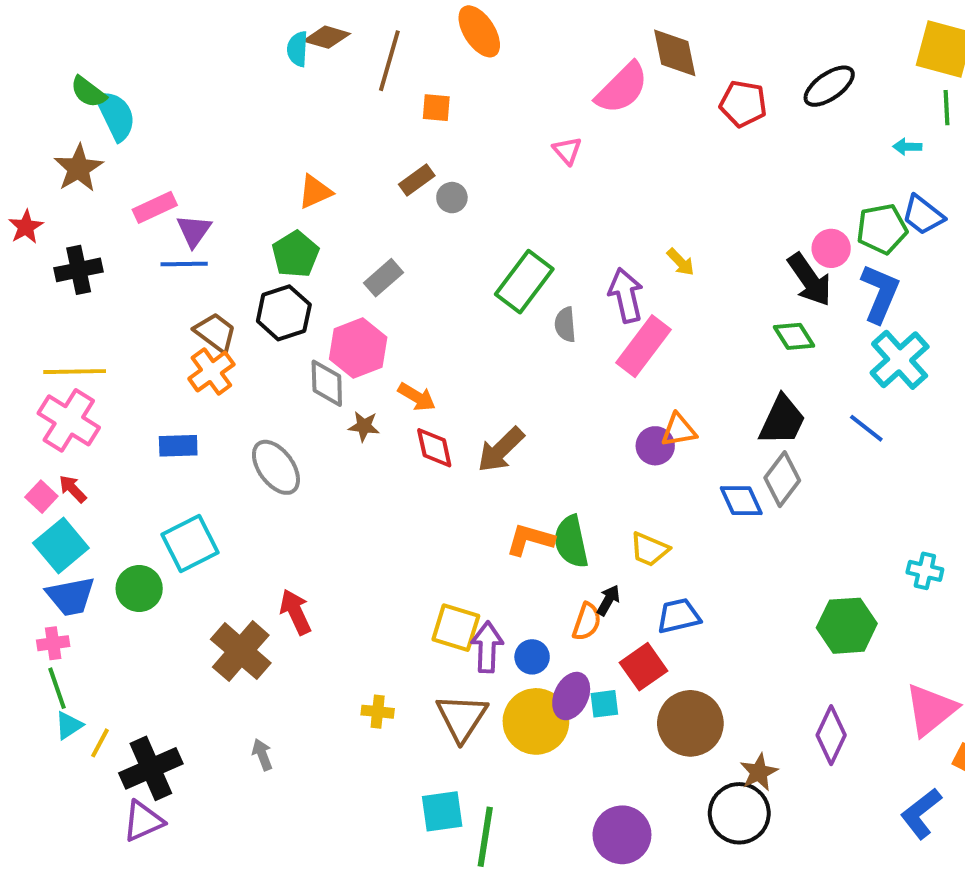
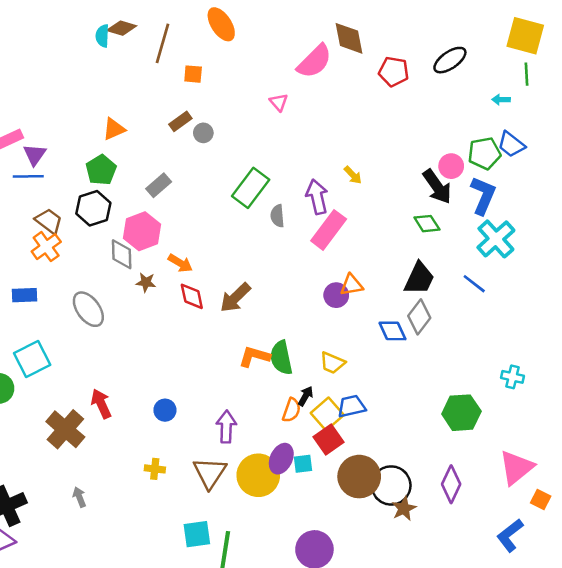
yellow square: (456, 628) -> (327, 414), moved, turned 32
blue circle: (532, 657) -> (165, 410), moved
black circle: (739, 813) -> (391, 485), moved

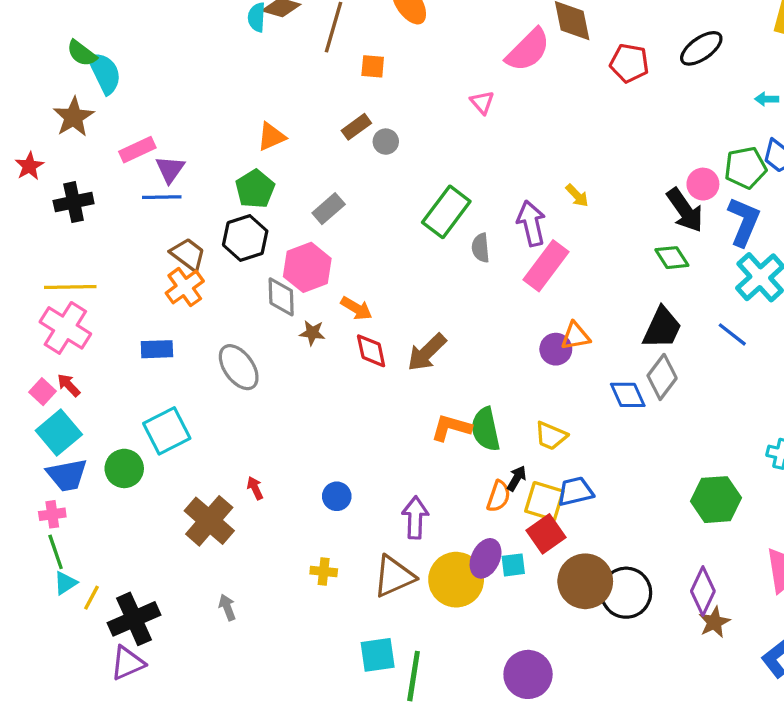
red arrow: (101, 404) -> (255, 488), size x0.6
yellow square: (327, 414) -> (544, 501), turned -32
brown triangle: (210, 473) -> (394, 576), turned 33
brown star: (404, 508) -> (714, 622), moved

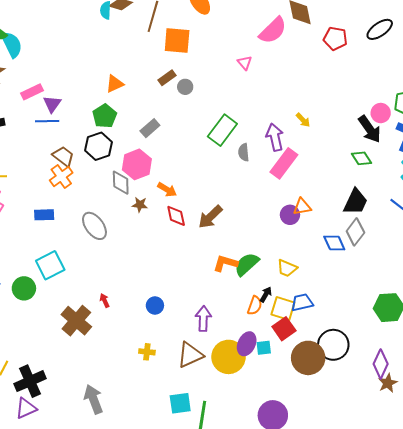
orange square: (373, 66) -> (177, 40), size x1.8
green semicircle: (486, 429) -> (247, 264), turned 60
black circle: (626, 593) -> (333, 345), moved
gray arrow: (227, 607) -> (93, 399), moved, size x1.8

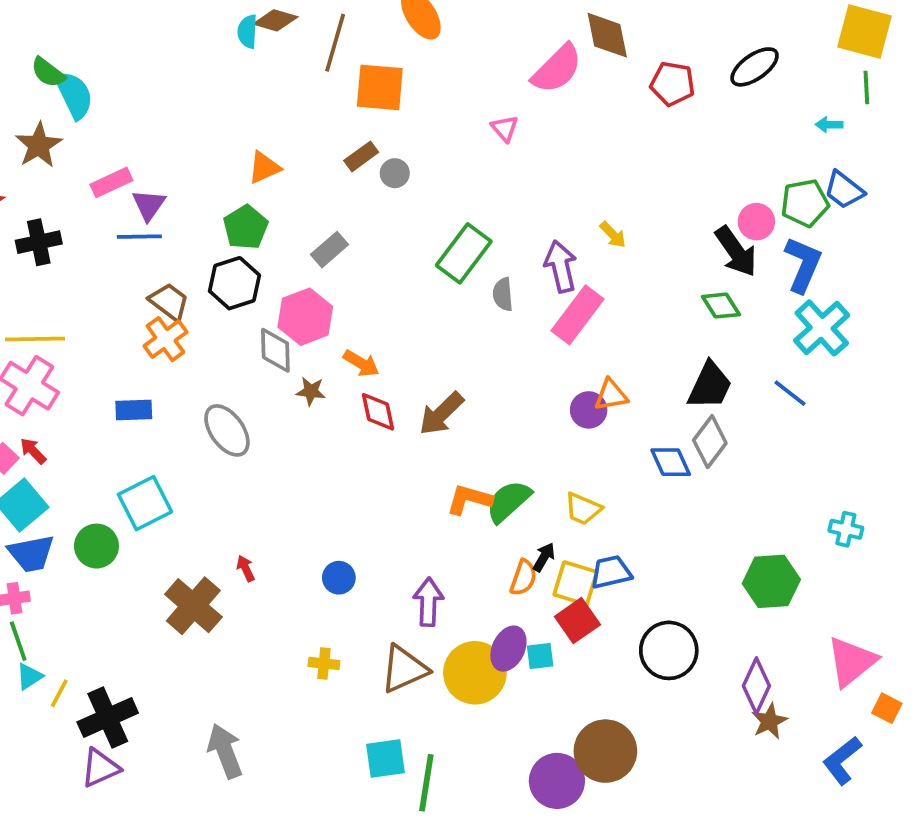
brown circle: (308, 358) -> (605, 751), moved

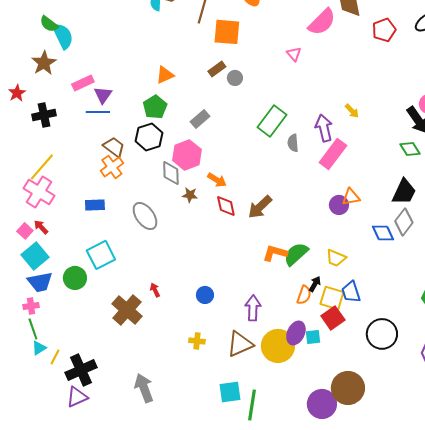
red pentagon: (673, 84) -> (384, 30), turned -30
yellow line: (35, 339) -> (42, 167), turned -48
blue trapezoid: (611, 572) -> (351, 292), turned -95

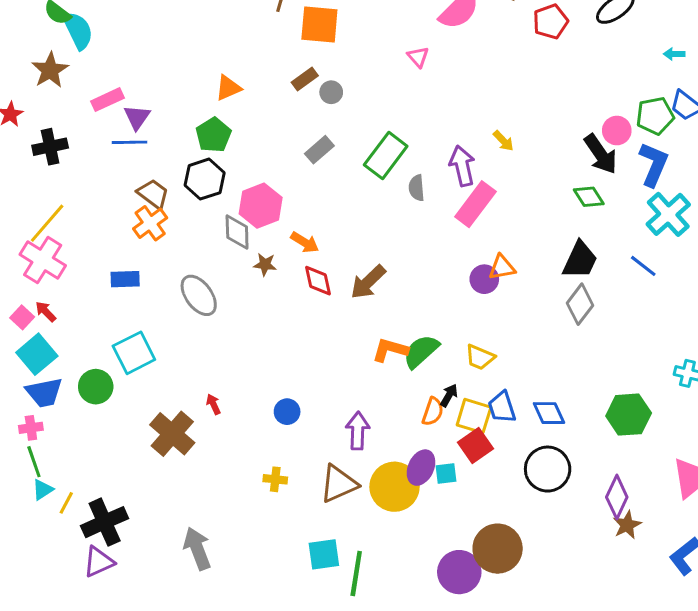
gray rectangle: (200, 119) -> (319, 150), moved
blue diamond: (383, 233) -> (549, 413), moved

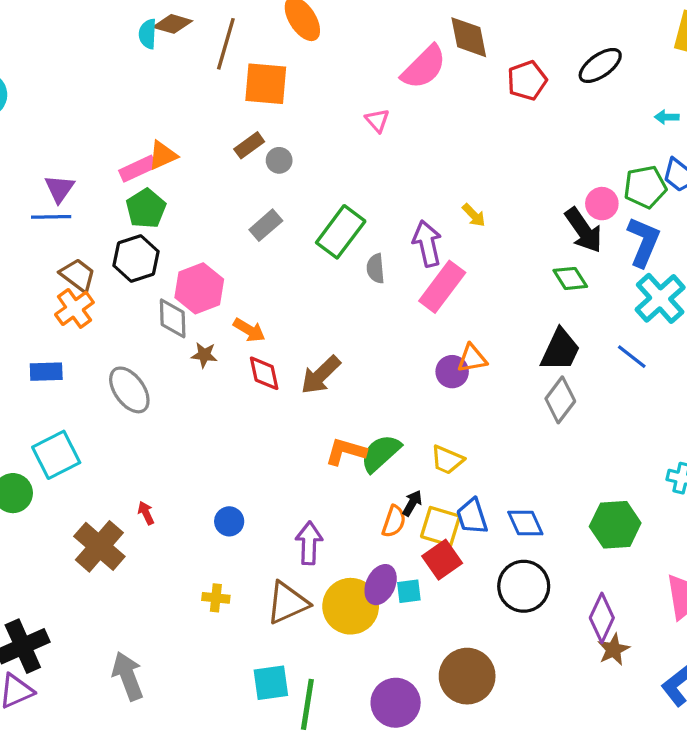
pink rectangle: (107, 100) -> (138, 169), moved
purple circle: (459, 572) -> (396, 703), moved

